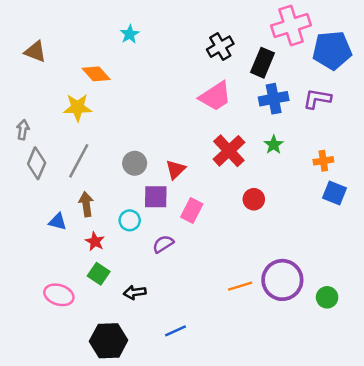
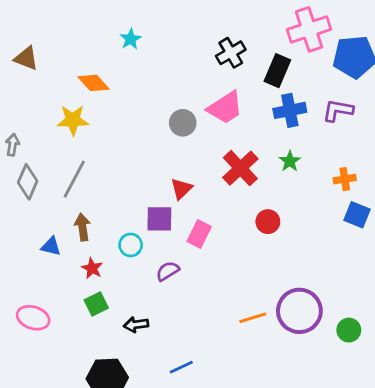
gray circle: (135, 163) -> (183, 123), moved
green square: (99, 274) -> (96, 304), turned 30
pink ellipse: (59, 295) -> (33, 318), moved

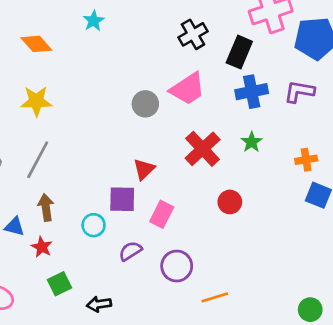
orange diamond: (93, 83) -> (36, 44), moved
red star: (92, 268) -> (42, 247), moved
purple circle: (299, 311) -> (177, 266), moved, size x0.7

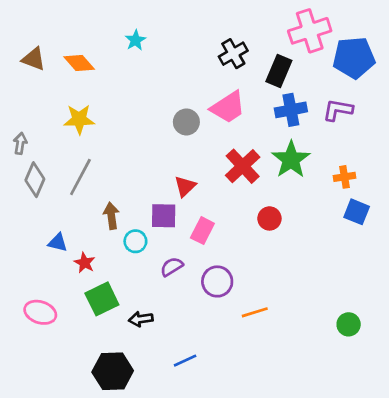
green star: (252, 142) -> (291, 160), size x1.8
brown arrow: (46, 207) -> (111, 216), moved
green square: (59, 284) -> (102, 299), size x1.4

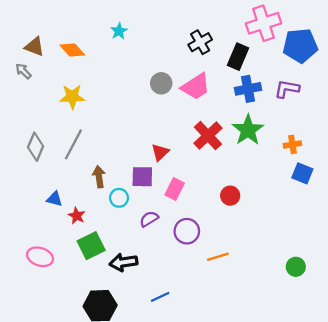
gray circle: (186, 122) -> (161, 83), moved
gray arrow: (20, 143) -> (23, 71), moved, turned -54
red circle: (269, 218) -> (230, 196), moved
black arrow: (141, 319) -> (123, 262), size x1.4

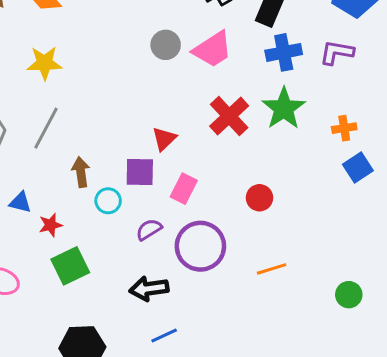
blue square: (302, 173) -> (358, 167), turned 35
red star: (77, 216) -> (51, 225), turned 30
purple circle: (187, 231) -> (200, 246), size x1.4
orange line: (218, 257) -> (272, 269), moved
black arrow: (123, 262) -> (149, 289), moved

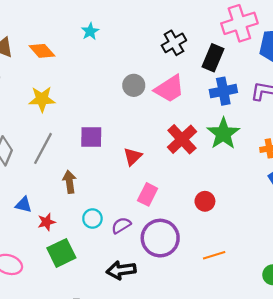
purple square: (140, 172) -> (91, 137), moved
cyan circle: (108, 201) -> (92, 219), moved

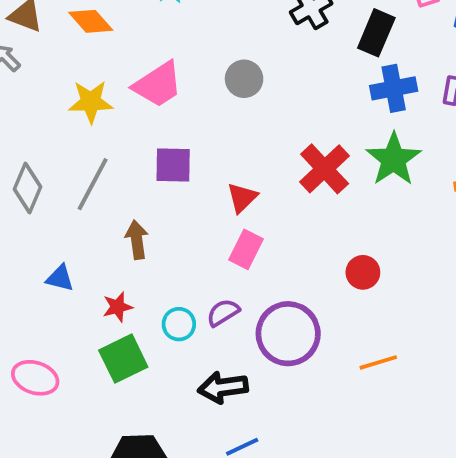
pink trapezoid: (169, 89) -> (158, 85), moved
pink rectangle: (148, 194) -> (246, 249), moved
cyan circle: (92, 219) -> (179, 324), moved
red star: (47, 222) -> (118, 307), moved

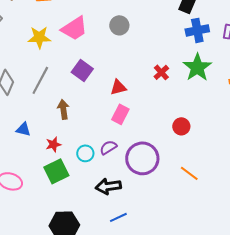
purple square: (173, 165) -> (82, 70), turned 35
red cross: (325, 169) -> (161, 72), size x0.6
red triangle: (242, 198) -> (118, 87), turned 30
orange line: (378, 362) -> (189, 173), turned 54

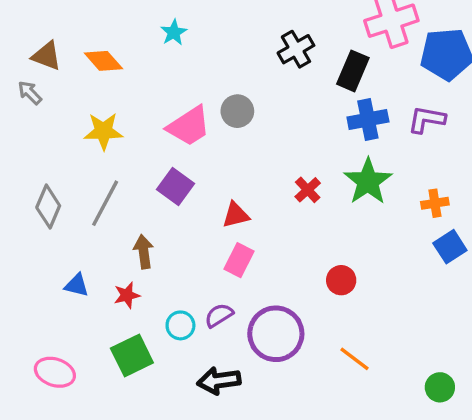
pink trapezoid: (74, 28) -> (189, 126), moved
red star: (53, 144) -> (127, 295), moved

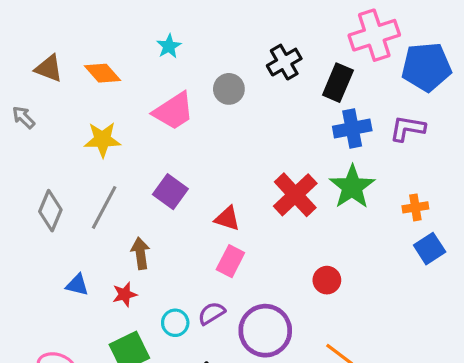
gray arrow: (30, 93) -> (24, 117), moved
gray circle: (237, 111) -> (229, 89), moved
pink trapezoid: (189, 126) -> (174, 111), moved
red cross: (308, 190) -> (295, 195), size x1.8
red triangle: (236, 215) -> (227, 218), turned 32

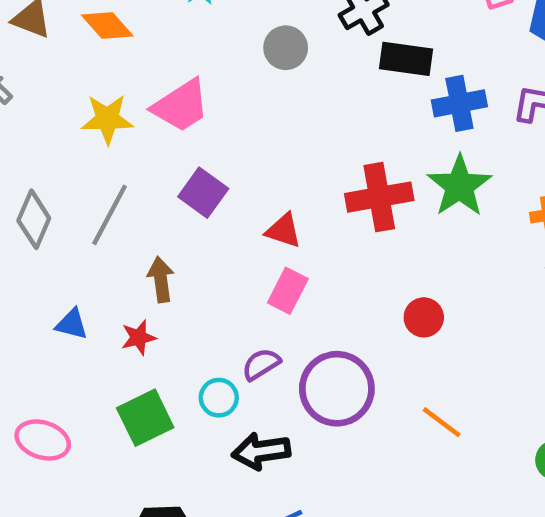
black rectangle: (338, 83) -> (406, 59), moved, turned 75
pink trapezoid: (174, 111) -> (181, 106), moved
red cross: (295, 195) -> (379, 197), turned 33
cyan circle: (175, 323) -> (219, 398), moved

